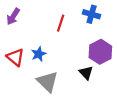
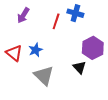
blue cross: (92, 14) -> (75, 13), moved
purple arrow: (13, 16) -> (23, 15), moved

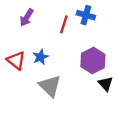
purple hexagon: (93, 48) -> (93, 60), moved
black triangle: (80, 67) -> (106, 84), moved

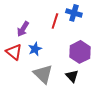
purple arrow: (27, 17) -> (23, 29), moved
black triangle: (106, 84) -> (72, 76), moved

